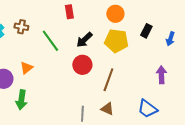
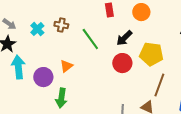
orange circle: (115, 14) -> (141, 12), moved
yellow pentagon: (116, 41) -> (151, 54), moved
brown line: (108, 80) -> (159, 85), moved

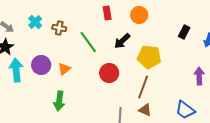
cyan cross: (37, 29) -> (35, 22), moved
red circle: (122, 63) -> (109, 73), moved
purple circle: (43, 77) -> (41, 65), moved
brown line: (159, 85) -> (143, 87), moved

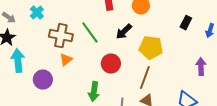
brown cross: (59, 28) -> (61, 36), moved, size x1.6
purple circle: (41, 65) -> (43, 80), moved
green arrow: (59, 101) -> (94, 92), moved

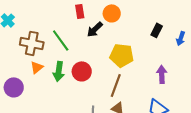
black arrow: (124, 32) -> (95, 29), moved
purple arrow: (201, 67) -> (162, 74), moved
green arrow: (94, 92) -> (59, 71), moved

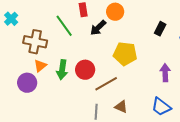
green line: (61, 40) -> (64, 26), moved
brown line: (116, 85) -> (106, 84), moved, turned 40
purple circle: (14, 87) -> (27, 83), moved

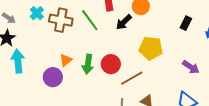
brown cross: (35, 42) -> (61, 20), moved
purple arrow: (165, 73) -> (191, 67), turned 126

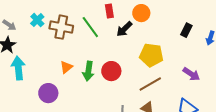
purple circle: (53, 77) -> (48, 93), moved
brown line: (132, 78) -> (150, 84), moved

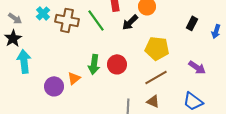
orange triangle: (66, 67) -> (74, 78), moved

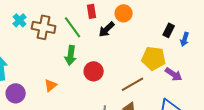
blue arrow: (216, 31) -> (185, 39), moved
yellow pentagon: (157, 48) -> (154, 58), moved
green arrow: (94, 64) -> (71, 55), moved
purple circle: (54, 86) -> (16, 93), moved

